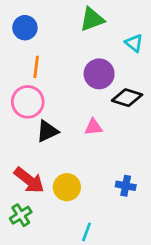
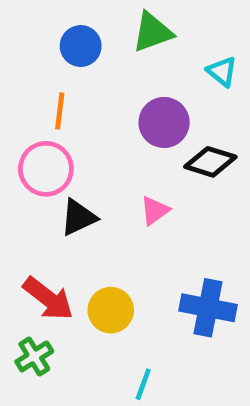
blue circle: (25, 28) -> (81, 46), moved
pink triangle: (93, 127) -> (155, 211), turned -30
blue cross: (126, 186) -> (208, 308), size x1.6

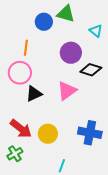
green triangle: (152, 32) -> (66, 14), turned 36
blue circle: (81, 46) -> (44, 22), moved
pink triangle: (155, 211) -> (67, 91), size x1.5

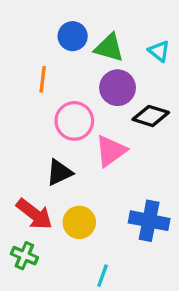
green triangle: (66, 14) -> (109, 48), moved
pink circle: (20, 73) -> (74, 121), moved
black triangle: (34, 94) -> (59, 173), moved
green cross: (15, 154) -> (24, 256), turned -35

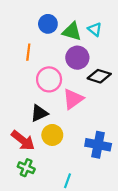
cyan triangle: (159, 51) -> (95, 29), moved
yellow circle: (79, 222) -> (52, 135), moved
green cross: (24, 256) -> (26, 168), moved

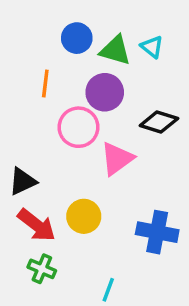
purple circle: (77, 58) -> (105, 92), moved
black triangle: (39, 113) -> (23, 181), moved

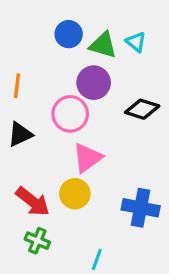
orange line: (45, 84) -> (17, 86), moved
pink triangle: (117, 159) -> (87, 158), moved
black triangle: (23, 181) -> (20, 134), moved

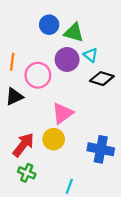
cyan triangle: (136, 42) -> (91, 55), moved
pink circle: (70, 114) -> (38, 75), moved
red arrow: (33, 202) -> (23, 145), turned -90

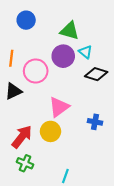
blue circle: (49, 25) -> (26, 20), moved
blue cross: (101, 149) -> (95, 122), moved, size x0.6

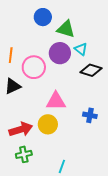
blue circle: (26, 20) -> (43, 17), moved
pink triangle: (59, 107) -> (56, 101), turned 35
red arrow: (22, 137) -> (21, 129), turned 35
green cross: (25, 163) -> (24, 154), turned -35

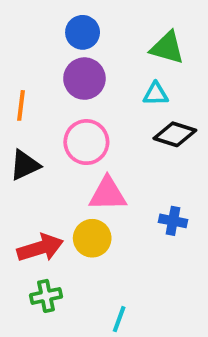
green triangle: (66, 29) -> (167, 48), moved
cyan triangle: (81, 49) -> (156, 94), turned -40
purple circle: (60, 53) -> (84, 79), moved
pink circle: (34, 67) -> (86, 142), moved

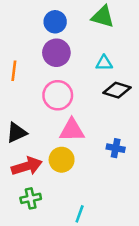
green triangle: (167, 48) -> (103, 17), moved
black triangle: (25, 165) -> (16, 133), moved

